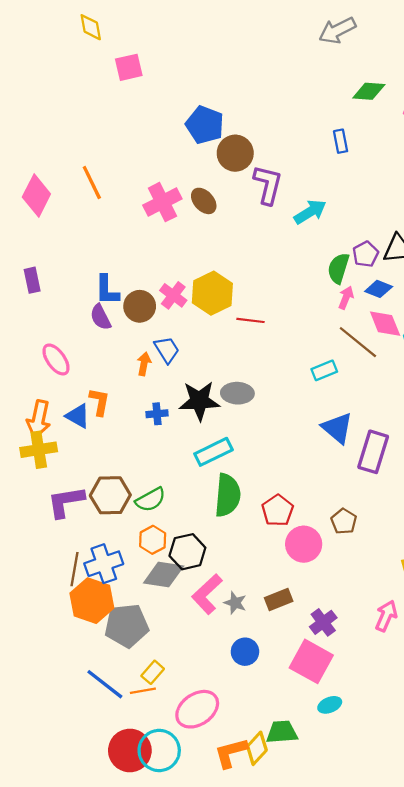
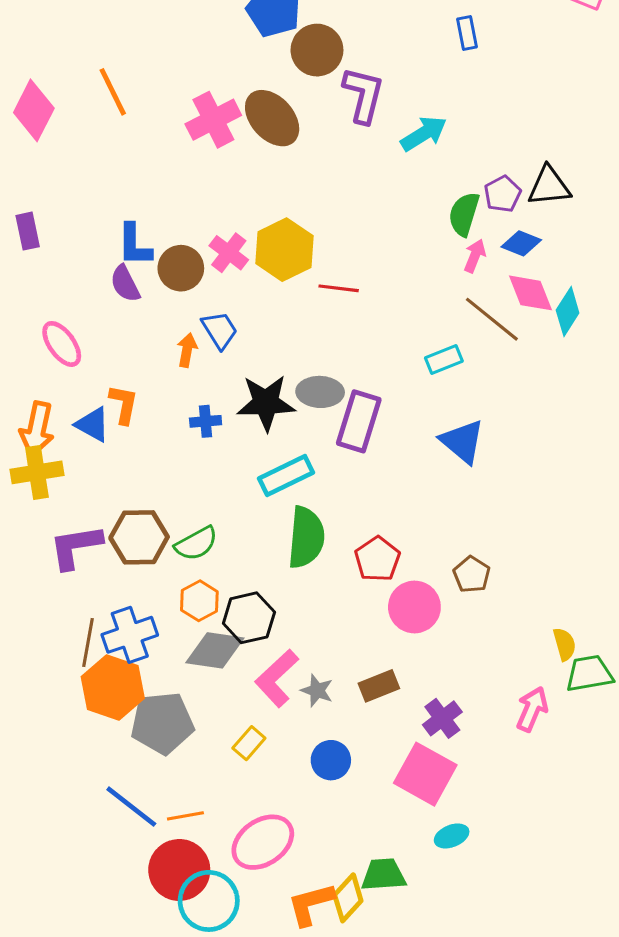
brown ellipse: (204, 201) -> (272, 118), size x1.5
purple rectangle: (373, 452) -> (359, 421), moved
yellow rectangle: (153, 672) -> (249, 743), moved
red circle: (130, 750) -> (179, 870), moved

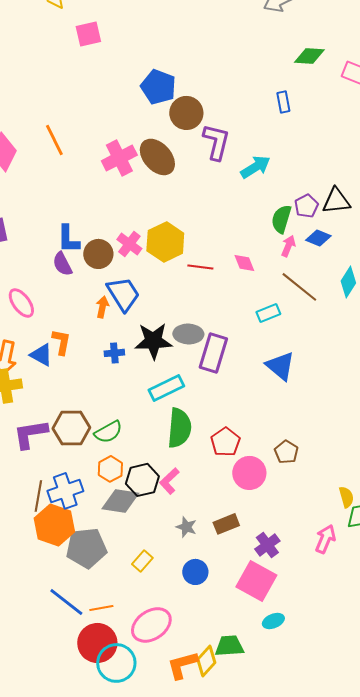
pink diamond: (530, 293) -> (244, 263), moved, size x0.7
blue trapezoid: (220, 330) -> (123, 294), size x1.4
pink L-shape: (277, 678) -> (169, 481), moved, size x0.7

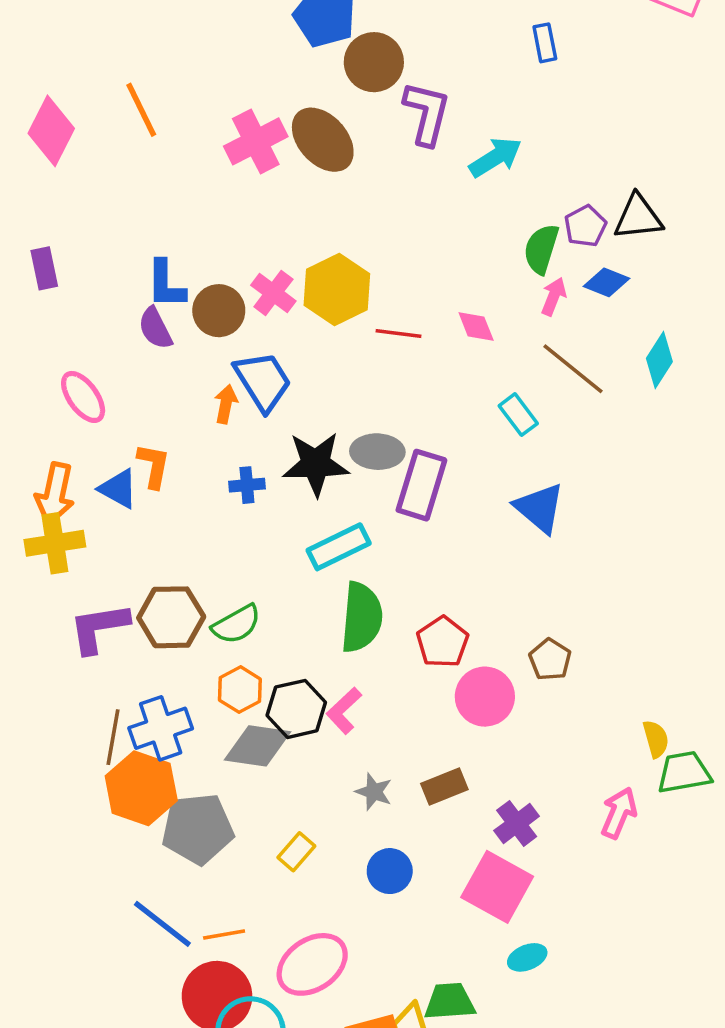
cyan rectangle: (268, 313) -> (518, 415), turned 75

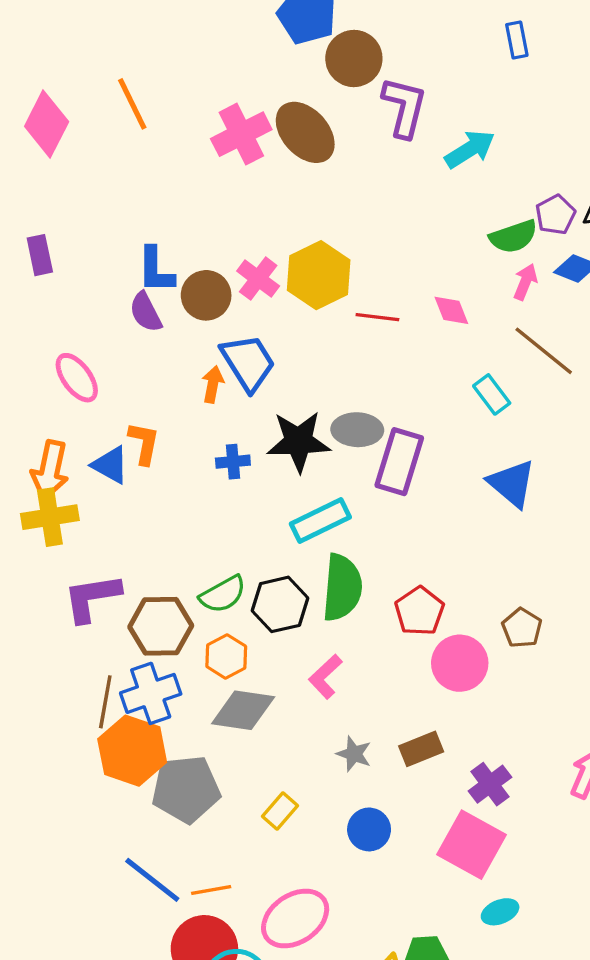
green semicircle: (541, 249) -> (513, 237), turned -126
brown hexagon: (171, 617) -> (161, 626), moved
black hexagon: (296, 709) -> (280, 604), moved

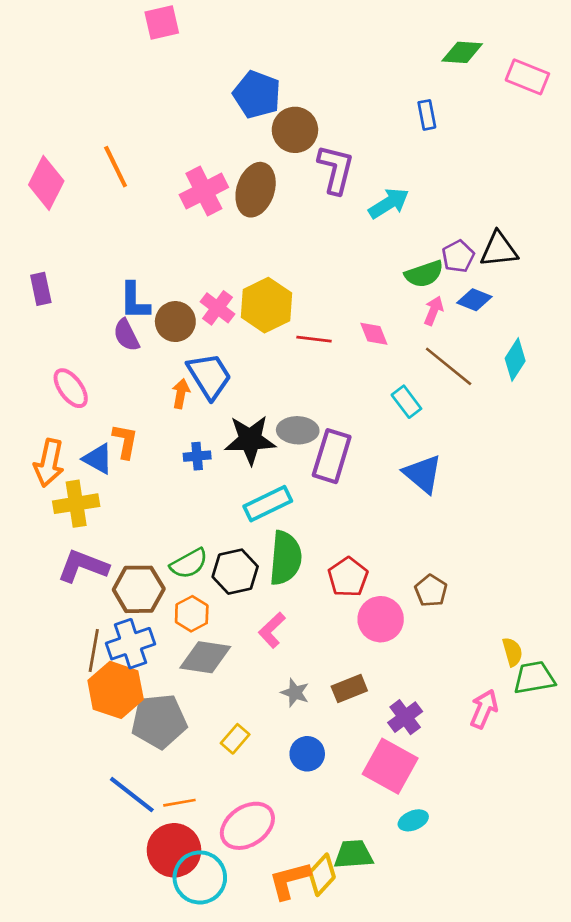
brown ellipse: (305, 132) -> (256, 190), turned 60
yellow cross: (50, 517) -> (76, 504), moved
purple L-shape: (92, 598) -> (83, 566), turned 30

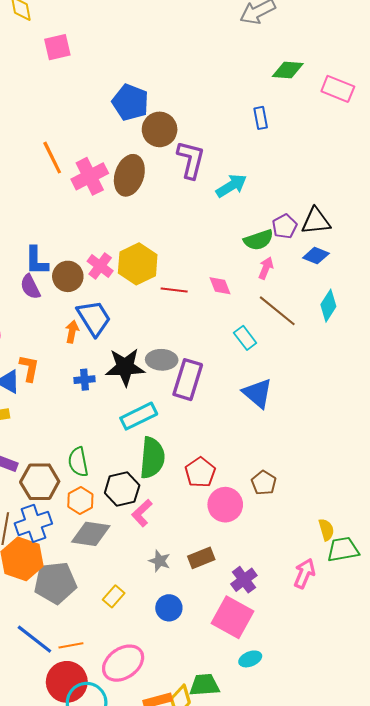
orange line: (116, 167) -> (52, 158), moved
blue diamond: (474, 300) -> (316, 256), moved
green semicircle: (189, 563) -> (78, 462), turned 108
black hexagon: (235, 572) -> (122, 489), moved

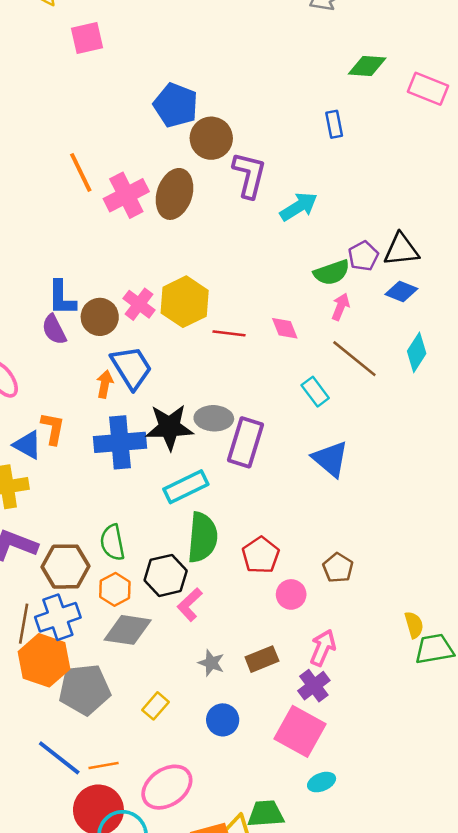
blue cross: (85, 380) -> (120, 442), size x2.0
pink circle: (225, 505) -> (291, 594), size x0.7
pink arrow: (304, 573) -> (323, 648), moved

